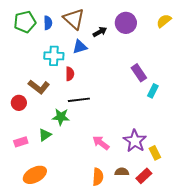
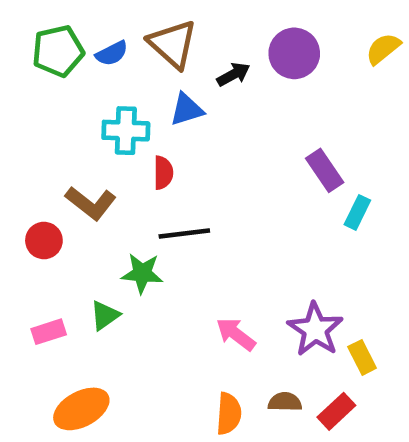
blue semicircle: (48, 23) -> (112, 53), turned 64

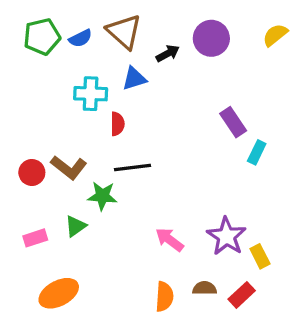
brown L-shape: (91, 203) -> (69, 167), moved

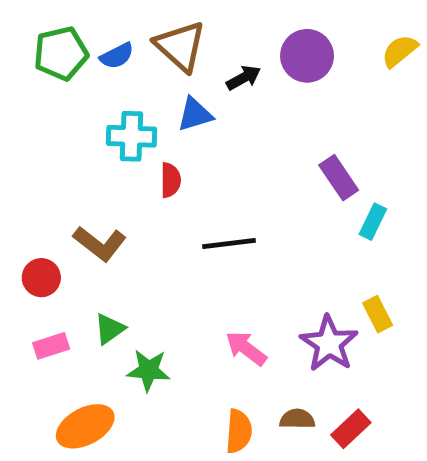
black line: (133, 167) -> (229, 244), moved
red circle: (32, 172) -> (41, 278), moved
green star: (102, 196) -> (149, 370), moved
yellow rectangle: (260, 256) -> (378, 314), moved

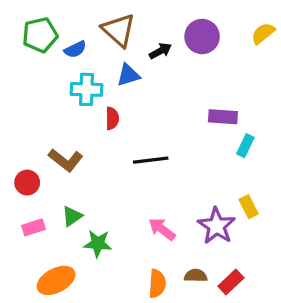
blue semicircle: (117, 56) -> (75, 49), moved
purple rectangle: (339, 178) -> (223, 117), turned -52

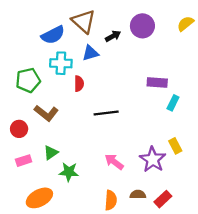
green pentagon: (40, 35) -> (28, 80), moved
blue semicircle: (75, 49) -> (53, 35), size x1.5

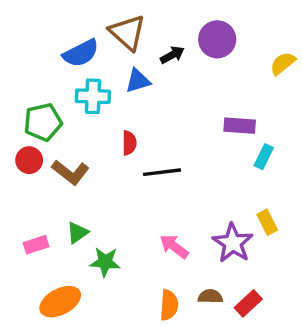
yellow semicircle: (185, 24) -> (283, 64), moved
red semicircle: (79, 84) -> (129, 143), moved
red circle: (19, 129) -> (29, 160), moved

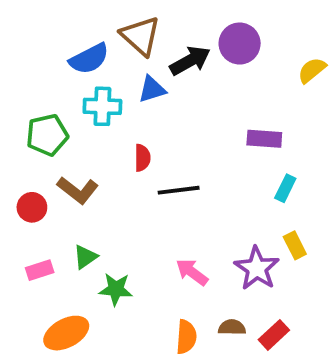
black arrow: (172, 55) -> (190, 61), size x1.5
cyan rectangle: (264, 157) -> (285, 188), moved
red circle: (29, 160) -> (32, 207), moved

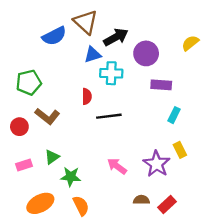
purple circle: (240, 44) -> (146, 53), moved
cyan cross: (102, 106) -> (111, 73), moved
orange semicircle: (186, 337) -> (81, 206), moved, turned -30

